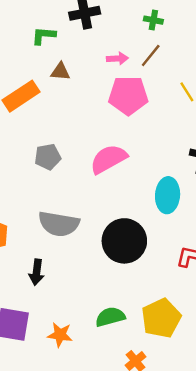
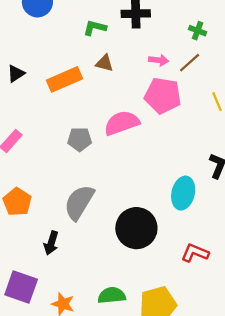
pink semicircle: (108, 159) -> (122, 123), moved
gray semicircle: (59, 224) -> (79, 202), turned 102

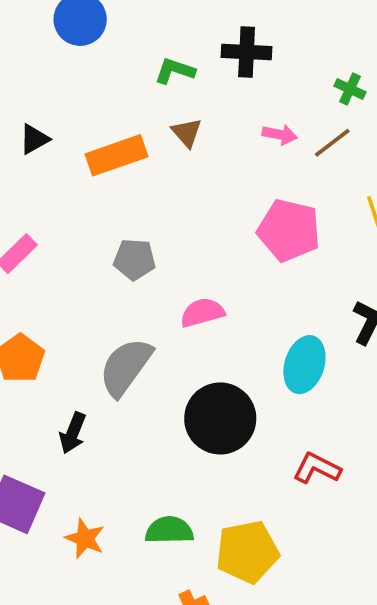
brown triangle: (104, 63) -> (187, 133), turned 30
pink pentagon: (163, 96) -> (289, 230), moved
pink semicircle: (122, 123) -> (202, 312), moved, size x0.7

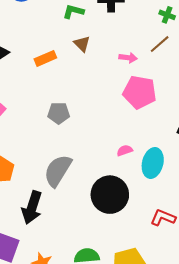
pink arrow: (280, 135) -> (128, 58), moved
orange rectangle: (116, 155) -> (45, 58), size x0.7
pink semicircle: (202, 312) -> (125, 150), moved, size x0.7
black arrow: (73, 433) -> (32, 207), size x1.5

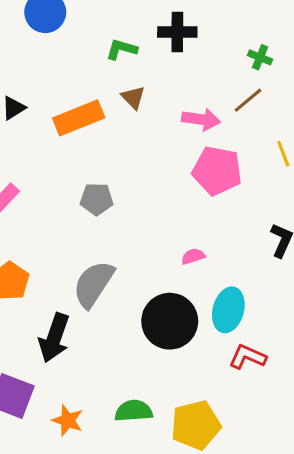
orange rectangle: (45, 58) -> (79, 118), size x1.5
pink arrow: (128, 58) -> (201, 119), size x1.4
cyan ellipse: (153, 163) -> (228, 310), moved

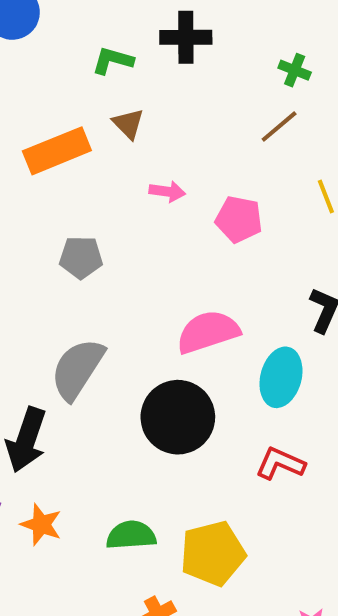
pink arrow: (201, 119) -> (167, 192), moved, size x0.7
pink pentagon: (217, 171) -> (239, 219), size x0.7
pink semicircle: (193, 256) -> (208, 332), size x2.0
cyan ellipse: (228, 310) -> (281, 377), moved
orange star: (68, 420) -> (41, 525), moved

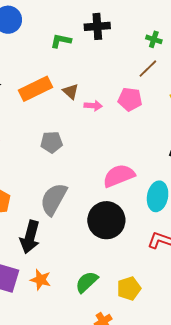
brown triangle: (128, 124) -> (71, 91), moved
pink pentagon: (239, 219) -> (130, 99), moved
green semicircle: (131, 535) -> (87, 282), turned -35
yellow pentagon: (213, 553) -> (129, 288), size x0.7

